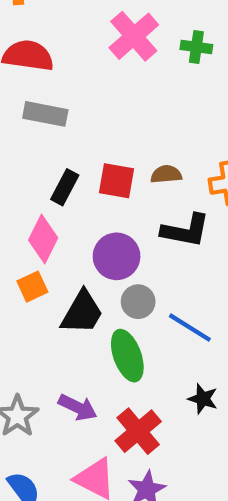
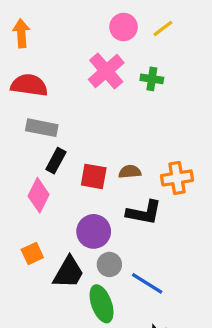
black rectangle: (65, 187) -> (56, 161), moved
pink diamond: (43, 239) -> (39, 195), moved

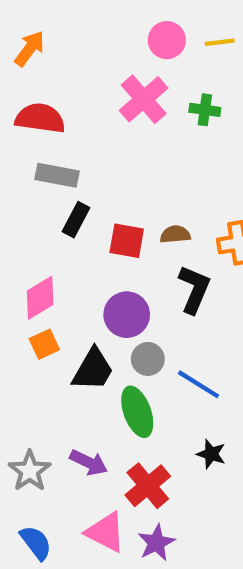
yellow line: (163, 29) -> (220, 42), turned 30
orange arrow: (21, 33) -> (30, 49), turned 40
pink diamond: (39, 195) -> (40, 298), moved, turned 32
black L-shape: (144, 213) -> (194, 289), turned -78

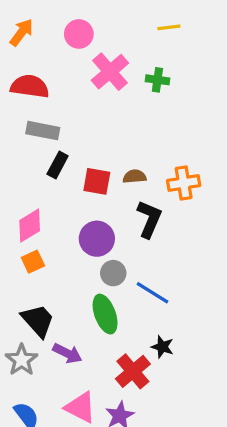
pink circle: (167, 40) -> (79, 34), moved
black trapezoid: (93, 370) -> (38, 321), moved, turned -72
red cross: (148, 486) -> (133, 371), moved

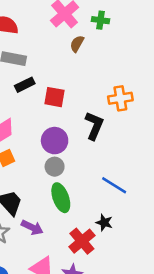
black rectangle: (58, 165) -> (25, 85), turned 36
brown semicircle: (135, 176) -> (77, 44), moved, turned -56
gray circle: (113, 273) -> (55, 167), moved
blue line: (153, 293) -> (114, 185), moved

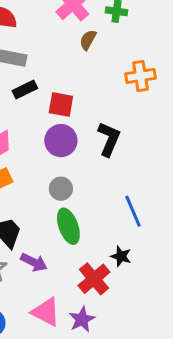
orange cross: (120, 98) -> (141, 76), moved
purple circle: (55, 141) -> (61, 141), moved
blue line: (114, 185) -> (133, 211), turned 35

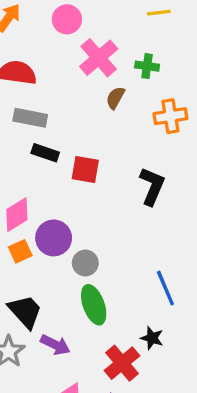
orange cross: (141, 76) -> (170, 116), moved
black rectangle: (25, 89) -> (45, 153), turned 45
black L-shape: (109, 139) -> (152, 186), moved
purple circle: (61, 141) -> (54, 238), moved

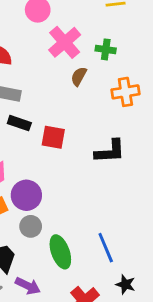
black L-shape: (152, 186) -> (110, 151), turned 64
gray circle: (85, 263) -> (31, 226), moved
blue line: (165, 288) -> (106, 248), moved
black star: (152, 338) -> (125, 284), moved

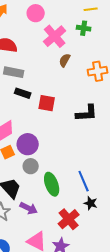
green cross: (106, 49) -> (84, 28), moved
black star: (125, 284) -> (91, 203), moved

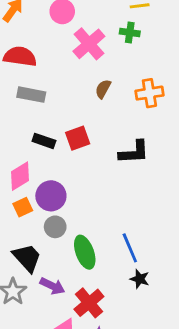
brown semicircle: (65, 60) -> (103, 89), moved
black rectangle: (23, 93) -> (44, 141), moved
red square: (47, 103) -> (78, 138), turned -30
red cross: (69, 219) -> (89, 303), moved

